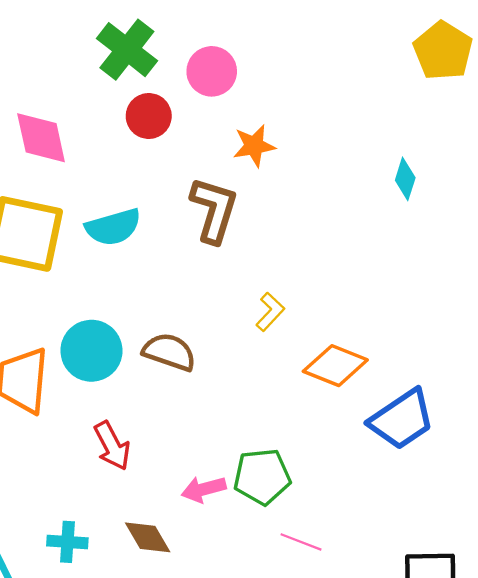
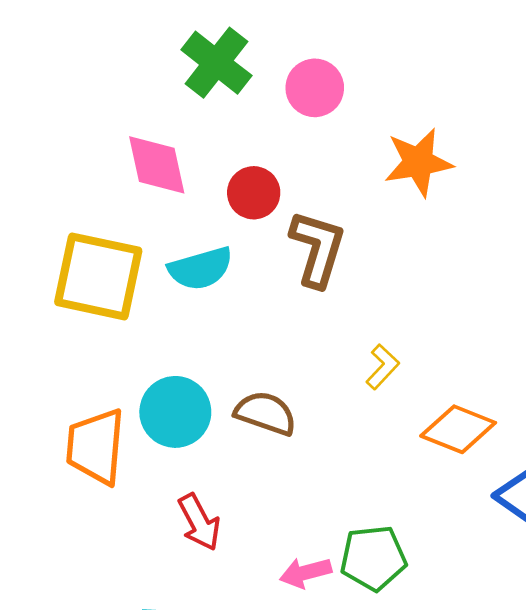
red circle: (149, 116) -> (254, 193), moved
pink diamond: (41, 138) -> (157, 165), moved
orange star: (254, 146) -> (418, 162), moved, size x1.4

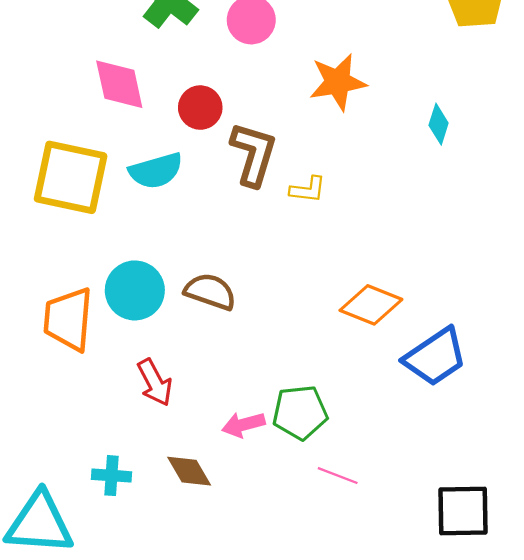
yellow L-shape: (382, 367) -> (308, 190), moved, turned 54

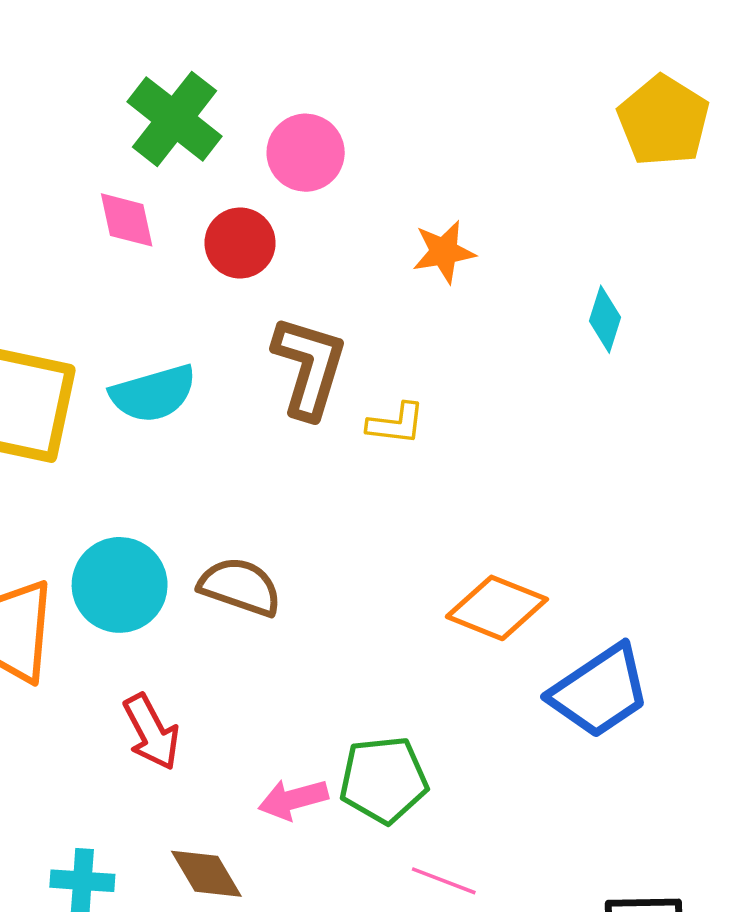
orange star: (338, 82) -> (444, 252), size x0.7
pink diamond: (119, 84) -> (127, 220), moved, size x0.7
red circle: (200, 108) -> (240, 243), moved

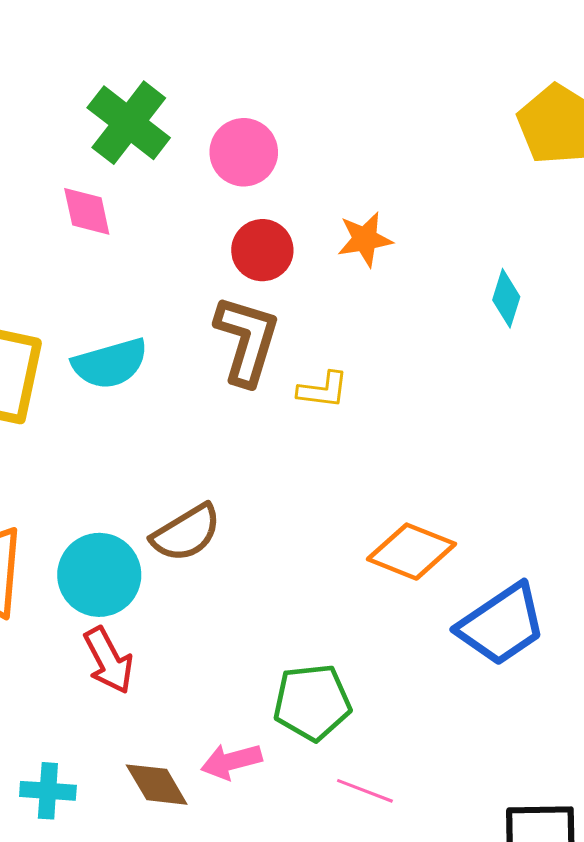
red circle: (240, 243) -> (262, 250), moved
cyan circle: (120, 585) -> (99, 575), moved
brown semicircle: (240, 587) -> (186, 533), turned 130
pink arrow: (293, 799) -> (231, 761), moved

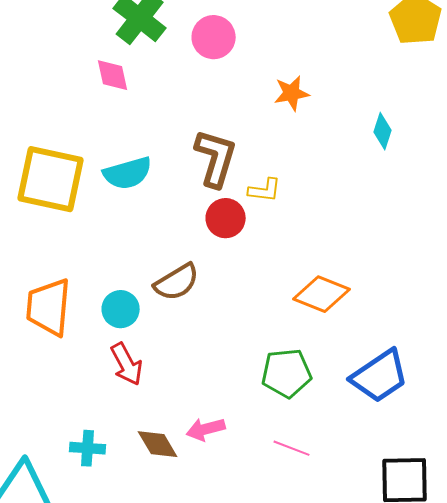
red circle: (262, 250) -> (226, 218), moved
cyan circle: (99, 575) -> (121, 309), size x0.7
blue trapezoid: (502, 625) -> (380, 376), moved
green pentagon: (312, 702) -> (287, 373), moved

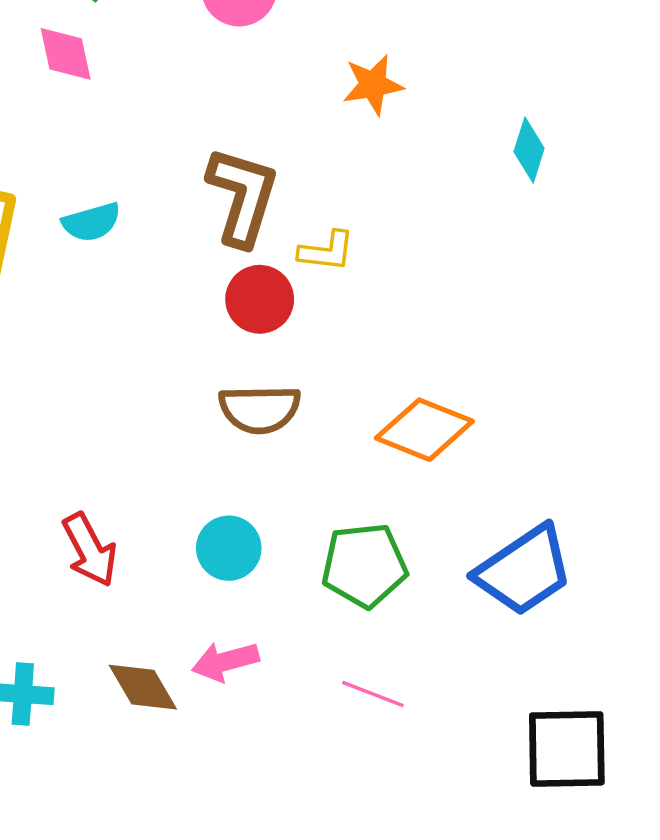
cyan semicircle: (128, 173) -> (91, 222), size x0.7
brown semicircle: (177, 282) -> (260, 409), moved, turned 30
cyan circle: (121, 309) -> (229, 548), moved

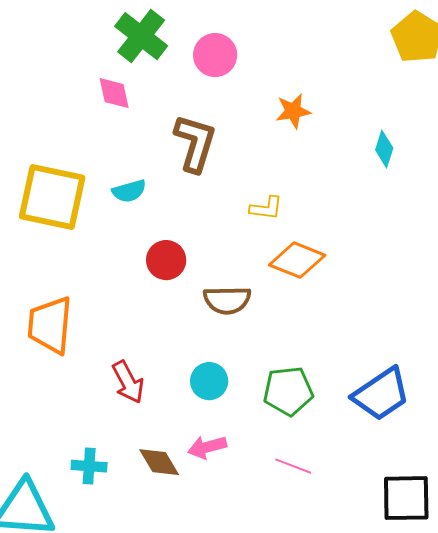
brown L-shape: (242, 196) -> (195, 143), moved
red circle: (260, 299) -> (166, 260), moved
orange diamond: (424, 430) -> (297, 260), moved

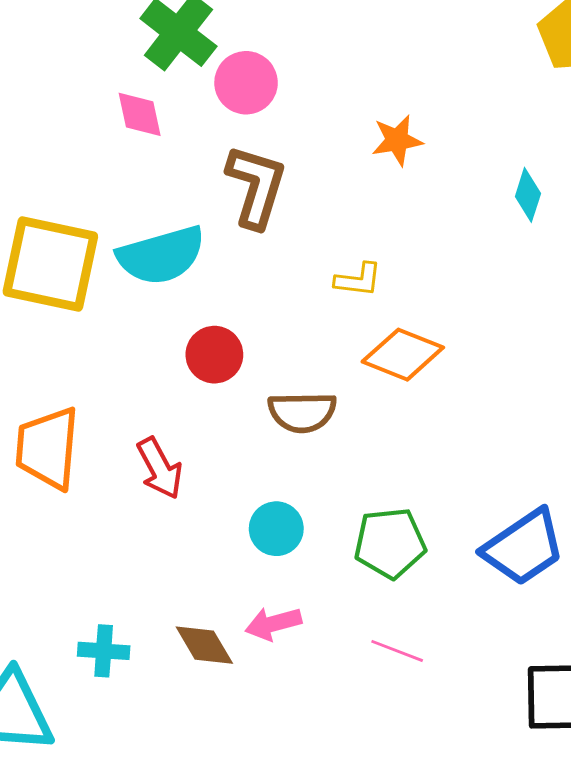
pink circle: (215, 55) -> (246, 83), moved
cyan semicircle: (129, 191) -> (161, 255), size x1.8
red arrow: (128, 382) -> (160, 468), moved

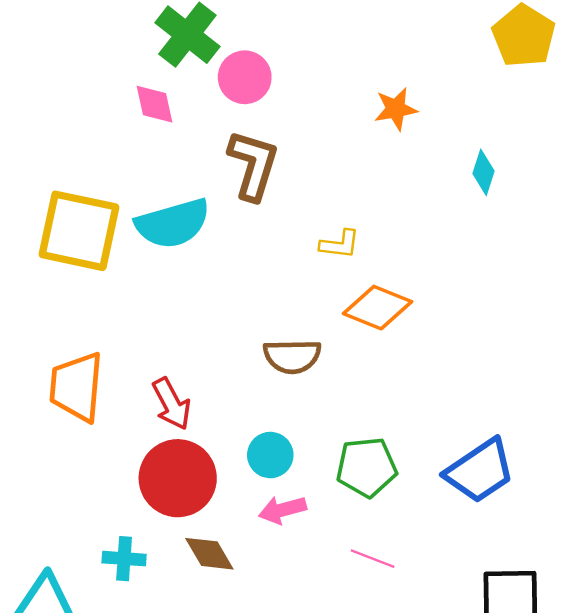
orange star: (397, 140) -> (396, 109), moved
red circle: (214, 355) -> (178, 478), moved, size x1.6
pink arrow: (273, 624) -> (282, 510), moved

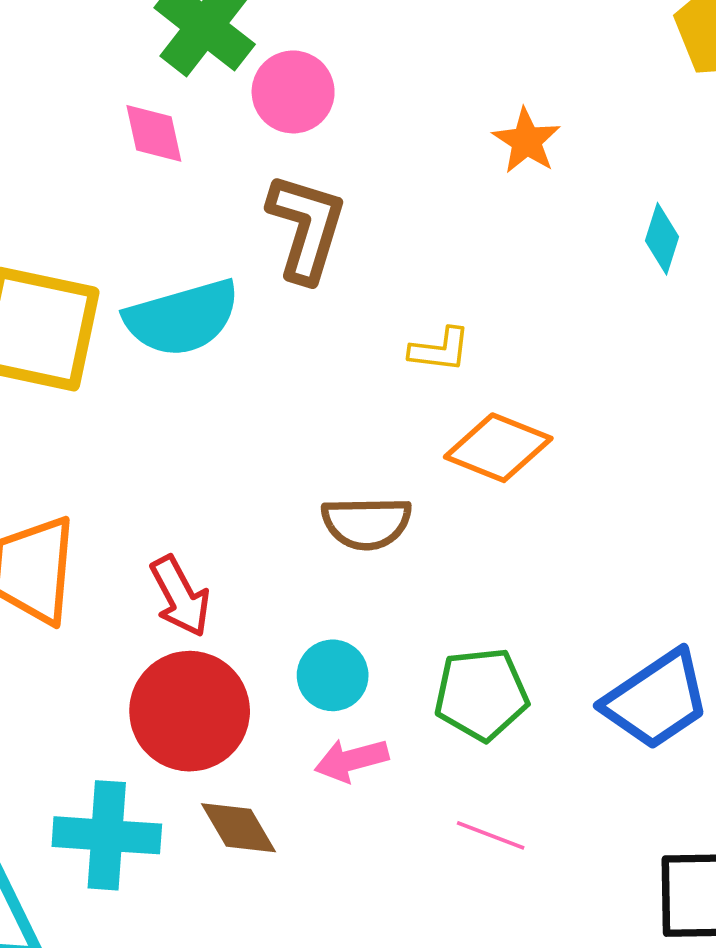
orange star: (396, 109) -> (526, 141), turned -30
cyan cross: (124, 559) -> (107, 835), size x1.6

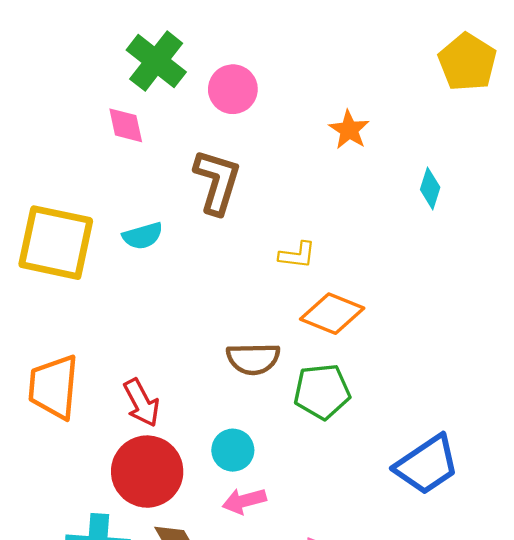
pink circle: (293, 92) -> (233, 89), moved
cyan semicircle: (182, 318) -> (143, 236), size x0.6
green pentagon: (481, 694) -> (322, 391), moved

